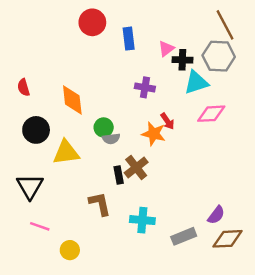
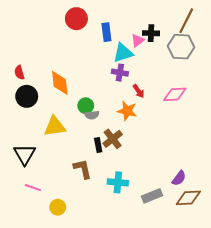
brown line: (225, 25) -> (186, 21), turned 55
black cross: (182, 60) -> (151, 33), moved
cyan triangle: (196, 82) -> (123, 53), moved
red arrow: (167, 121) -> (139, 91), moved
black circle: (36, 130) -> (27, 96), moved

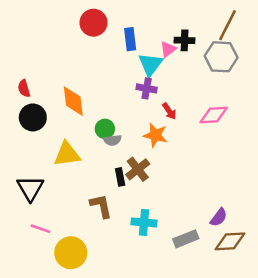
cyan triangle: (123, 53) -> (150, 64), turned -35
yellow circle: (58, 207) -> (71, 253), size x1.6

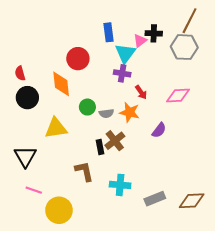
red circle: (93, 23) -> (78, 59), moved
gray semicircle: (112, 140) -> (106, 113), moved
purple semicircle: (219, 217) -> (159, 130), moved

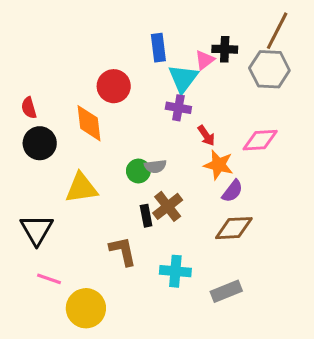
green circle: (87, 107) -> (138, 171), moved
orange star: (130, 112) -> (219, 165), moved
brown diamond: (192, 201) -> (234, 228), moved

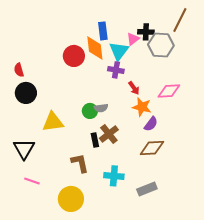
gray hexagon: (269, 69) -> (161, 45), moved
orange diamond: (89, 123) -> (95, 48), moved
yellow circle: (86, 308) -> (71, 199), moved

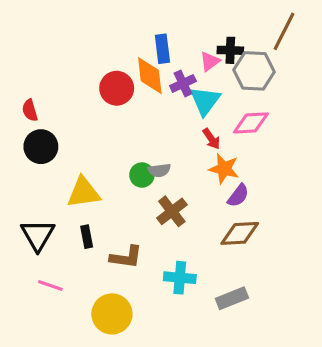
cyan triangle: (119, 51) -> (205, 101), moved
purple cross: (116, 70) -> (183, 83), moved, turned -35
pink diamond: (169, 91) -> (251, 123), moved
black rectangle: (95, 140) -> (87, 237), moved
brown L-shape: (80, 163) -> (126, 257), turned 110

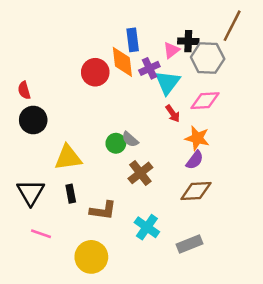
orange star: (224, 169) -> (197, 138), moved
gray semicircle: (159, 170) -> (130, 139), turned 48
cyan cross: (180, 278) -> (147, 227), turned 30

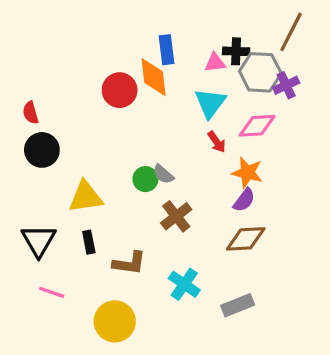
pink triangle: (171, 50) -> (215, 63), turned 30
purple cross: (149, 68) -> (286, 85), moved

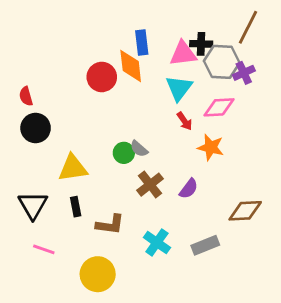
pink triangle: (215, 63) -> (183, 54), size x1.5
purple semicircle: (244, 200) -> (189, 189), moved
brown diamond: (246, 239) -> (245, 211), moved
gray rectangle: (238, 305) -> (205, 245), moved

